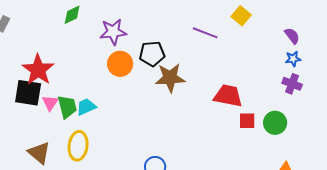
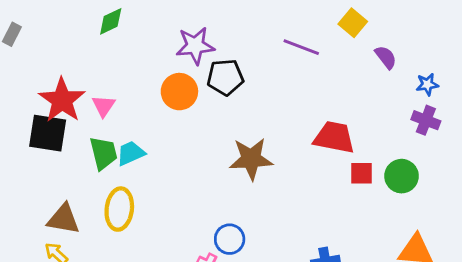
purple star: (113, 32) -> (195, 46), moved
purple semicircle: (292, 36) -> (386, 57), moved
brown star: (170, 78) -> (251, 159), moved
pink triangle: (50, 103) -> (104, 106), moved
brown triangle: (39, 153) -> (63, 219), turned -30

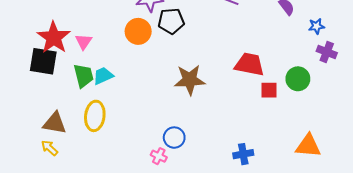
purple cross: (426, 120) -> (327, 52), moved
green circle: (402, 176) -> (298, 79), moved

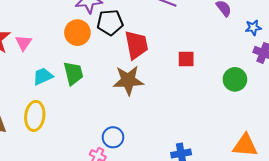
red trapezoid: (249, 64) -> (136, 45), moved, turned 68
green trapezoid: (83, 76) -> (73, 73), moved
red square: (269, 90) -> (186, 59), moved

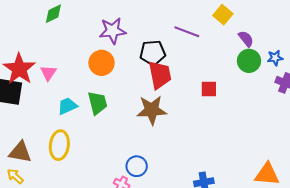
black pentagon: (110, 22) -> (153, 53), moved
green circle: (235, 79) -> (249, 61), moved

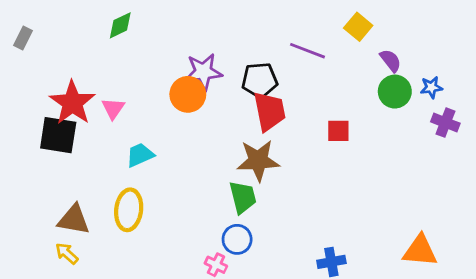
purple star: (113, 31) -> (203, 72), moved
green trapezoid: (97, 103) -> (243, 197), moved

